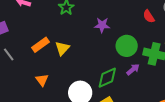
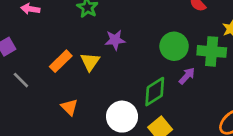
purple star: (102, 25) -> (115, 40), moved

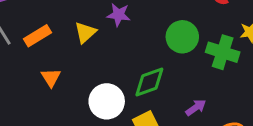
orange rectangle: (61, 61) -> (37, 36), moved
purple arrow: (187, 76) -> (196, 108), moved

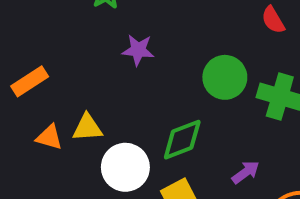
yellow triangle: (85, 32) -> (87, 128), moved, turned 40
orange triangle: (51, 77) -> (49, 137), turned -40

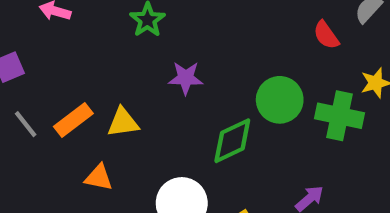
yellow triangle: (87, 128) -> (123, 122), moved
green diamond: (182, 140) -> (232, 141), moved

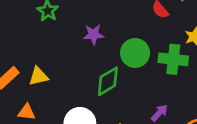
purple star: (186, 78) -> (94, 34), moved

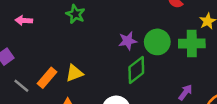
purple star: (94, 34) -> (128, 41), moved

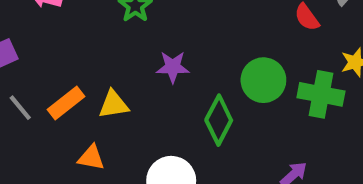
purple star: (128, 41) -> (173, 67), moved
green diamond: (136, 70) -> (219, 120), turned -36

